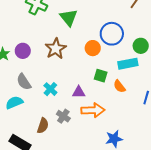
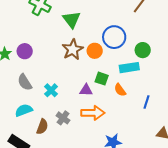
brown star: (56, 49) -> (73, 50), moved
purple triangle: (79, 92) -> (86, 90), moved
cyan semicircle: (14, 103) -> (24, 110), moved

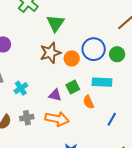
green circle: (143, 50) -> (117, 54), moved
green square: (102, 79) -> (73, 87), turned 32
gray cross: (63, 118) -> (27, 118), turned 32

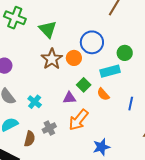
green circle: (117, 54) -> (125, 53), moved
orange arrow: (57, 119) -> (78, 120), turned 135

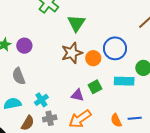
orange semicircle: (103, 94) -> (116, 120), moved
cyan cross: (35, 102) -> (41, 100), moved
blue line: (131, 104) -> (135, 118), turned 56

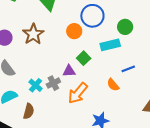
brown star: (72, 53) -> (33, 34), moved
gray cross: (50, 118) -> (53, 83), moved
blue line: (135, 118) -> (128, 69), moved

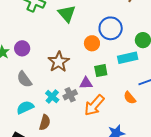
brown star: (33, 34) -> (59, 62), moved
green square: (84, 58) -> (101, 71), turned 32

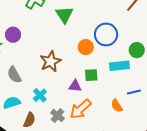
purple circle: (22, 48) -> (13, 35), moved
gray cross: (70, 95) -> (57, 116), moved, turned -32

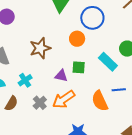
blue circle: (106, 34) -> (92, 18), moved
cyan rectangle: (119, 66) -> (108, 62), turned 42
orange semicircle: (117, 106) -> (100, 101), size x1.5

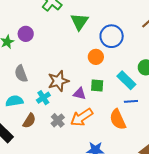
brown star: (40, 48) -> (58, 81), moved
blue line: (119, 90) -> (131, 101), moved

